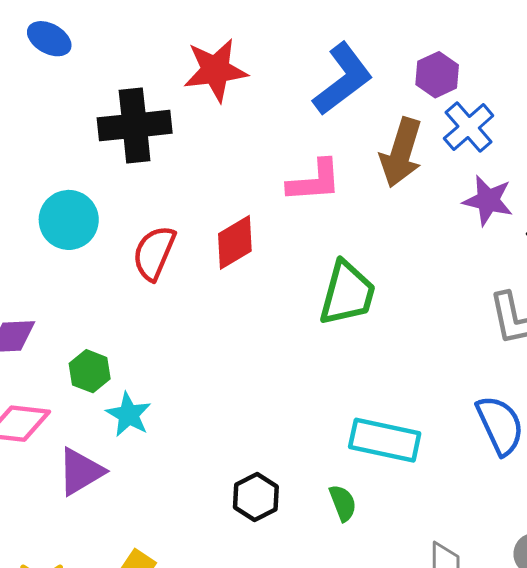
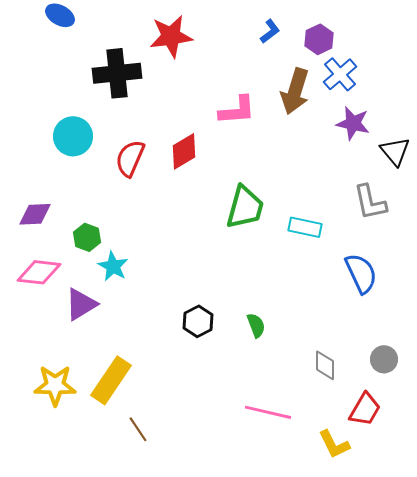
blue L-shape: (343, 79) -> (270, 31), moved, size x0.5
green trapezoid: (347, 293) -> (245, 207), moved
cyan rectangle: (385, 440) -> (305, 227), moved, size x0.7

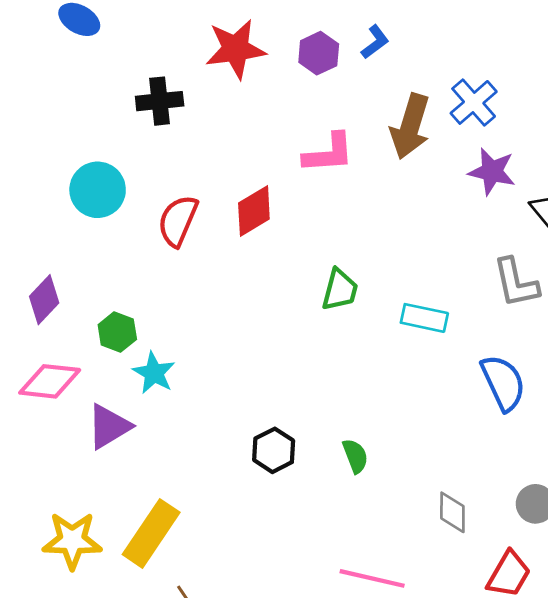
purple hexagon: (319, 39) -> (319, 53), moved
black cross: (117, 73) -> (160, 101), size x0.7
green trapezoid: (245, 207) -> (340, 290), size x0.7
purple diamond: (35, 214) -> (44, 300), turned -44

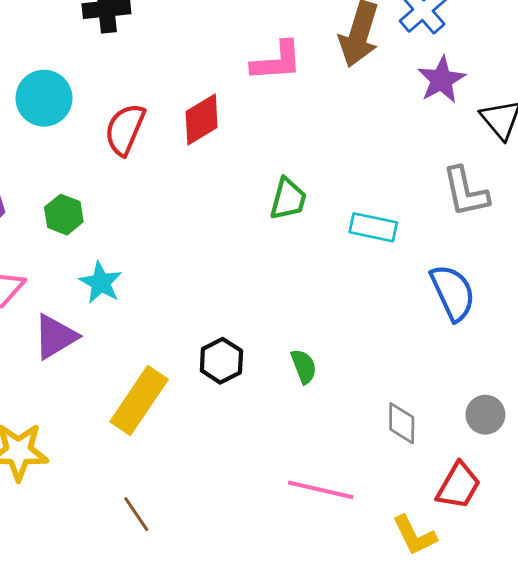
purple star: (492, 171) -> (441, 80), turned 30
green hexagon: (117, 332) -> (64, 215), moved
yellow rectangle: (151, 533) -> (139, 400), moved

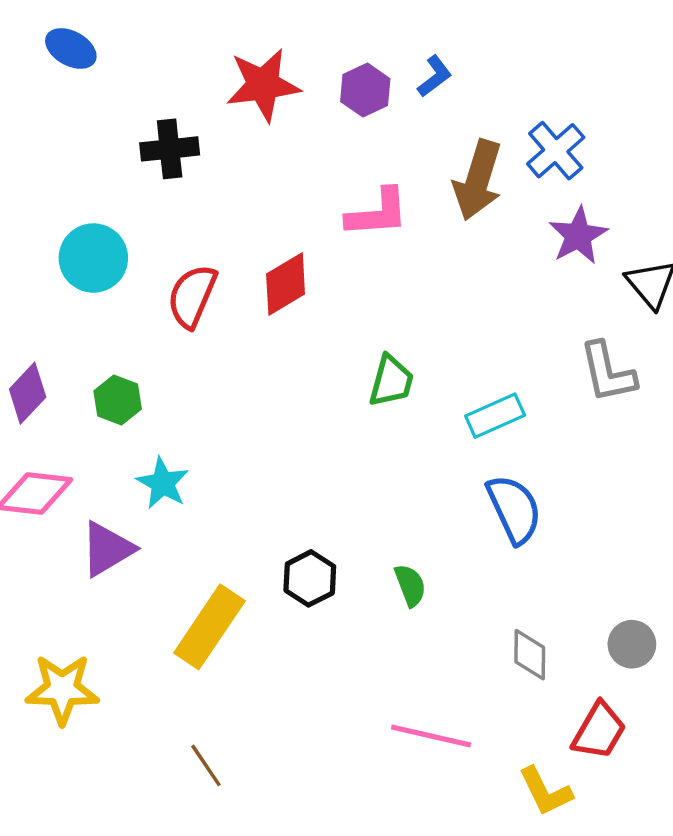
cyan rectangle: (373, 227) -> (495, 416), turned -36
blue semicircle: (453, 293) -> (514, 509), moved

